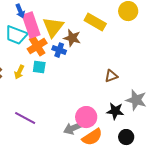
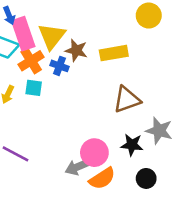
yellow rectangle: (95, 22) -> (114, 53), moved, turned -40
brown triangle: (111, 76) -> (127, 100), size x1.6

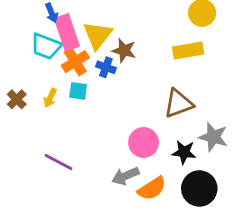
yellow rectangle: (114, 53) -> (188, 50), moved
pink circle: (94, 153) -> (144, 142), moved
black circle: (146, 178) -> (199, 188), size x1.6

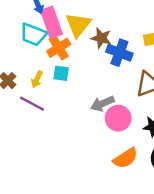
blue cross: (106, 67) -> (119, 53), moved, size x1.5
purple line: (59, 162) -> (32, 104), moved
gray arrow: (125, 176) -> (102, 104), moved

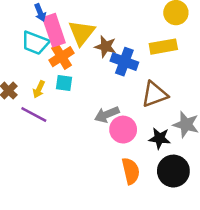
orange semicircle: (125, 158) -> (131, 171), turned -70

